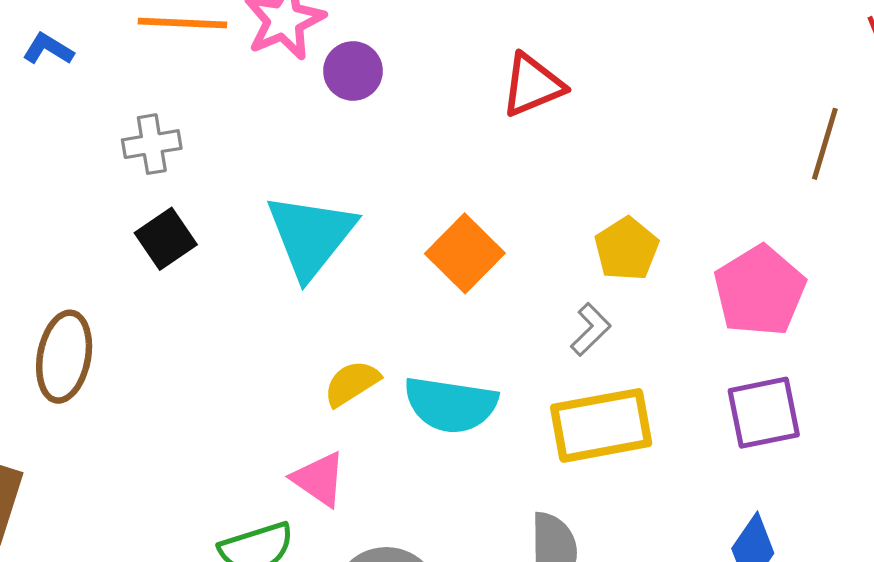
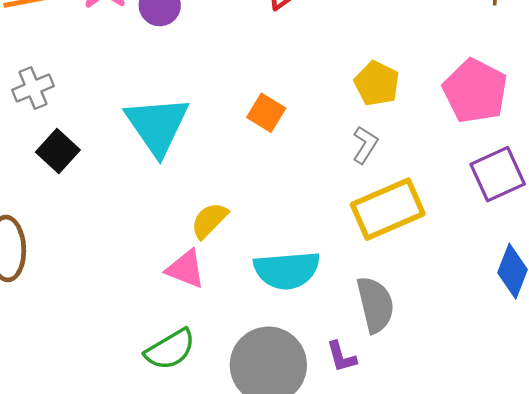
orange square: (465, 253) -> (266, 113), size x0.7
cyan semicircle: (451, 405) -> (287, 270), moved
pink triangle: (319, 479) -> (186, 269), moved

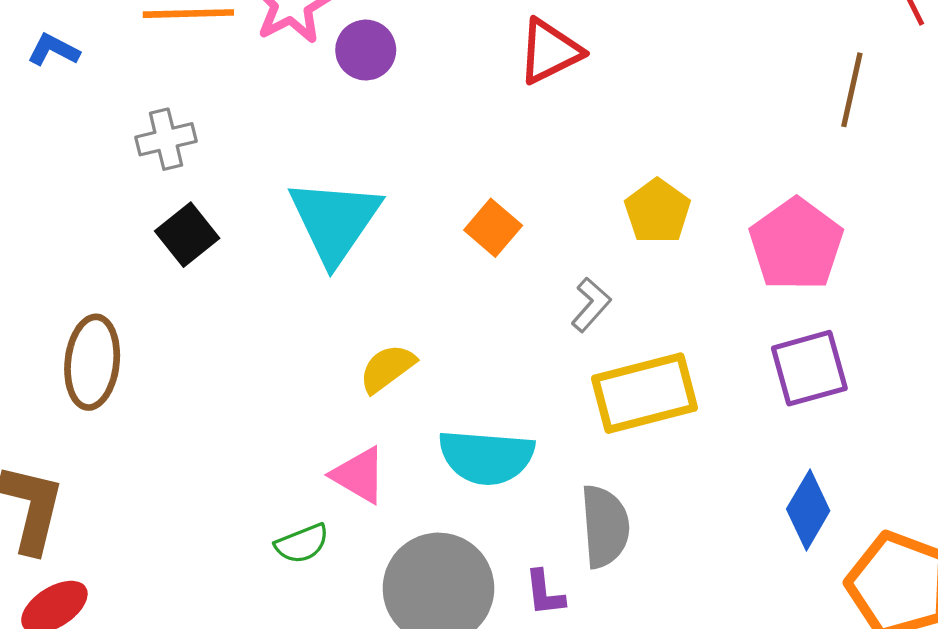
gray L-shape: (365, 145) -> (591, 305), moved
pink triangle: (186, 269) -> (359, 475), moved
green semicircle: (170, 349) -> (302, 544), size x0.7

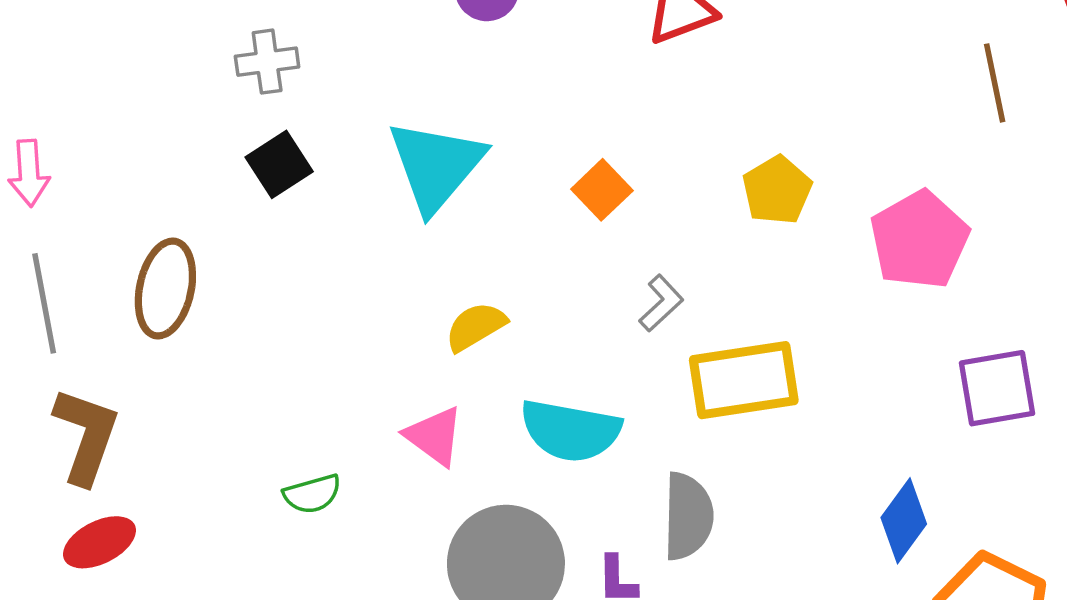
brown line: (852, 90) -> (995, 83), turned -30
gray L-shape: (591, 305) -> (661, 303), moved
purple square: (809, 368) -> (997, 388), moved
green semicircle: (302, 544) -> (312, 494), moved

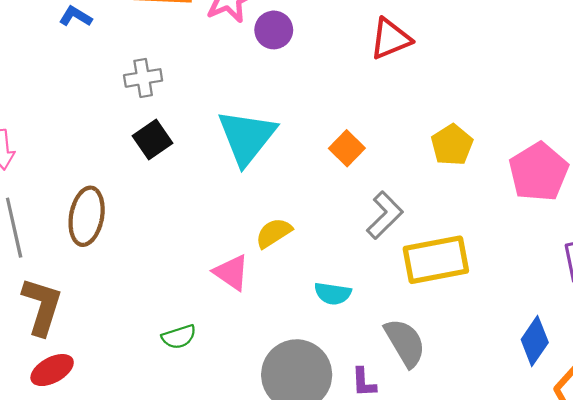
gray L-shape: (661, 303) -> (385, 215), size x1.4
cyan semicircle: (570, 431) -> (333, 294), size x0.6
pink triangle: (434, 436) -> (231, 272), moved
gray semicircle: (688, 516) -> (405, 343), turned -30

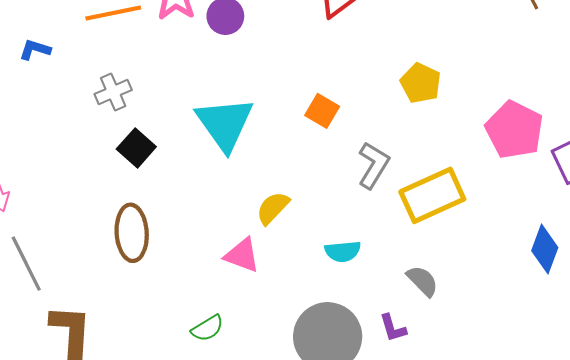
pink pentagon: (539, 172) -> (514, 130), moved
brown ellipse: (87, 216) -> (132, 233), moved
gray semicircle: (405, 343) -> (422, 281), size x0.7

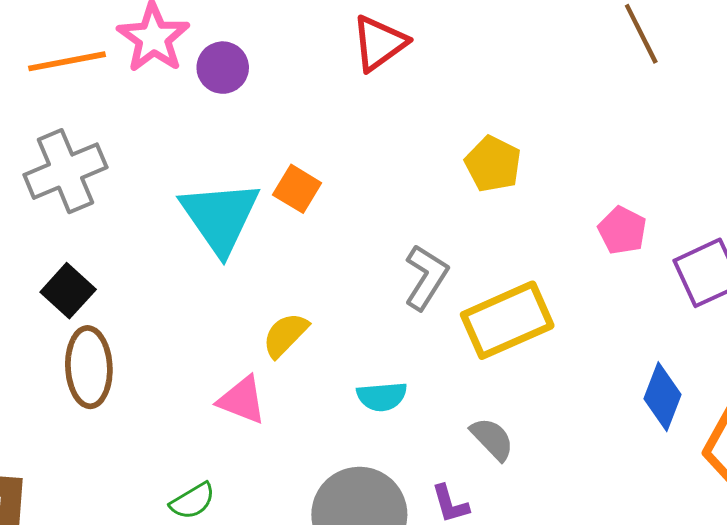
gray cross: (113, 92) -> (65, 171), size x1.6
orange square: (322, 111) -> (297, 189), moved
pink pentagon: (514, 130) -> (622, 230), size x0.6
black square: (136, 148) -> (68, 291), moved

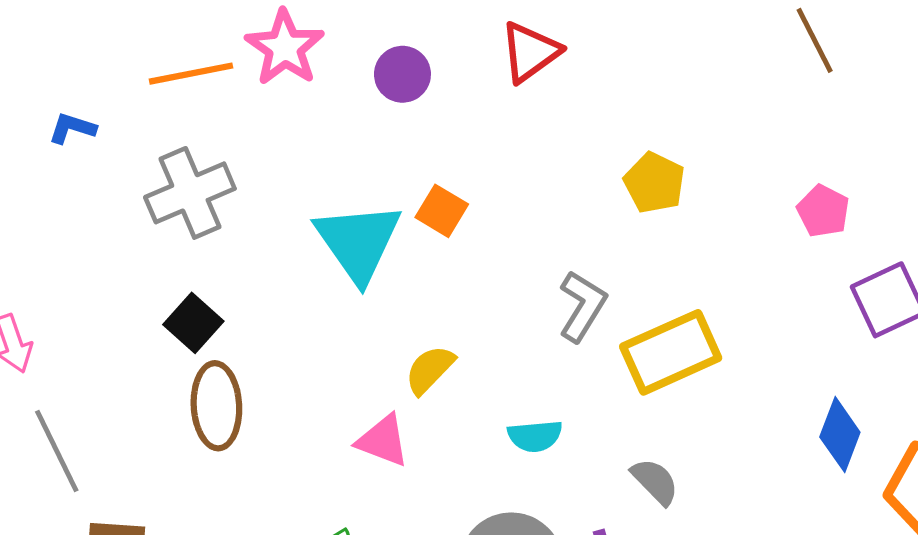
purple circle: (223, 68) -> (402, 74), moved
pink pentagon: (622, 230) -> (823, 211), moved

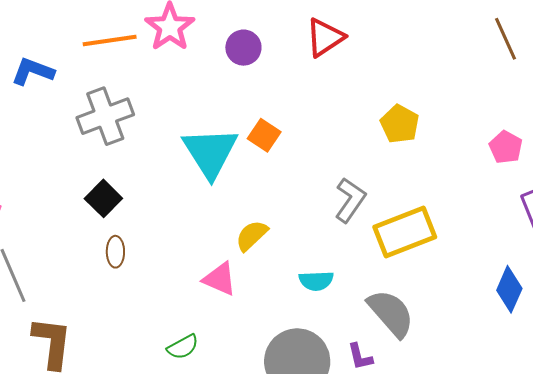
blue L-shape: (72, 128) -> (33, 71), size x1.4
brown ellipse: (216, 406) -> (115, 252), size x0.6
gray semicircle: (655, 481) -> (391, 313), size x1.6

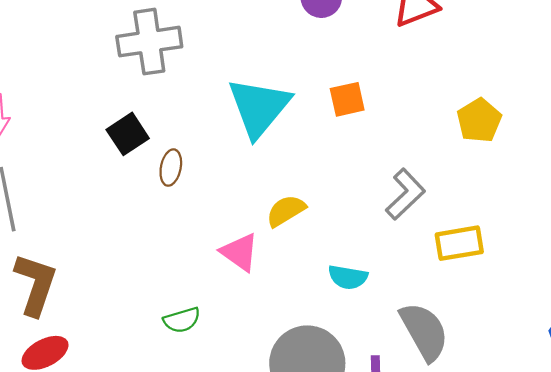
orange square: (264, 135) -> (347, 99), moved, turned 32
yellow rectangle: (405, 232) -> (459, 243), size x0.7
brown ellipse: (115, 252) -> (171, 168), moved

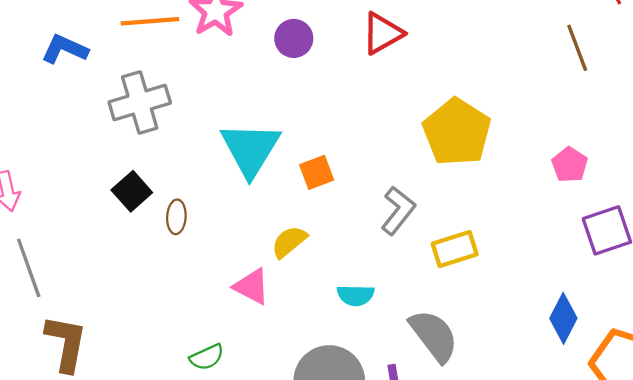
orange square: (347, 99) -> (317, 172), moved
yellow pentagon: (479, 120) -> (457, 132), size x1.6

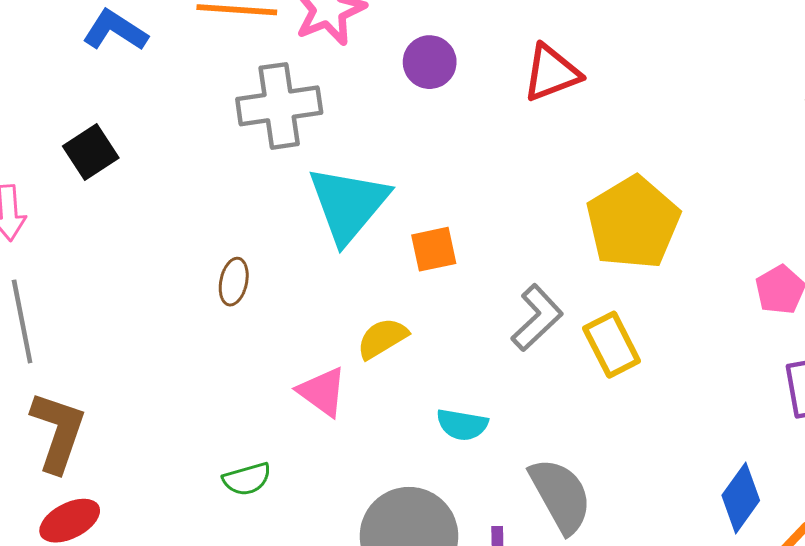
gray cross: (140, 102) -> (279, 106), moved
black square: (132, 191) -> (91, 152), moved
yellow rectangle: (455, 249) -> (612, 345), moved, turned 72

